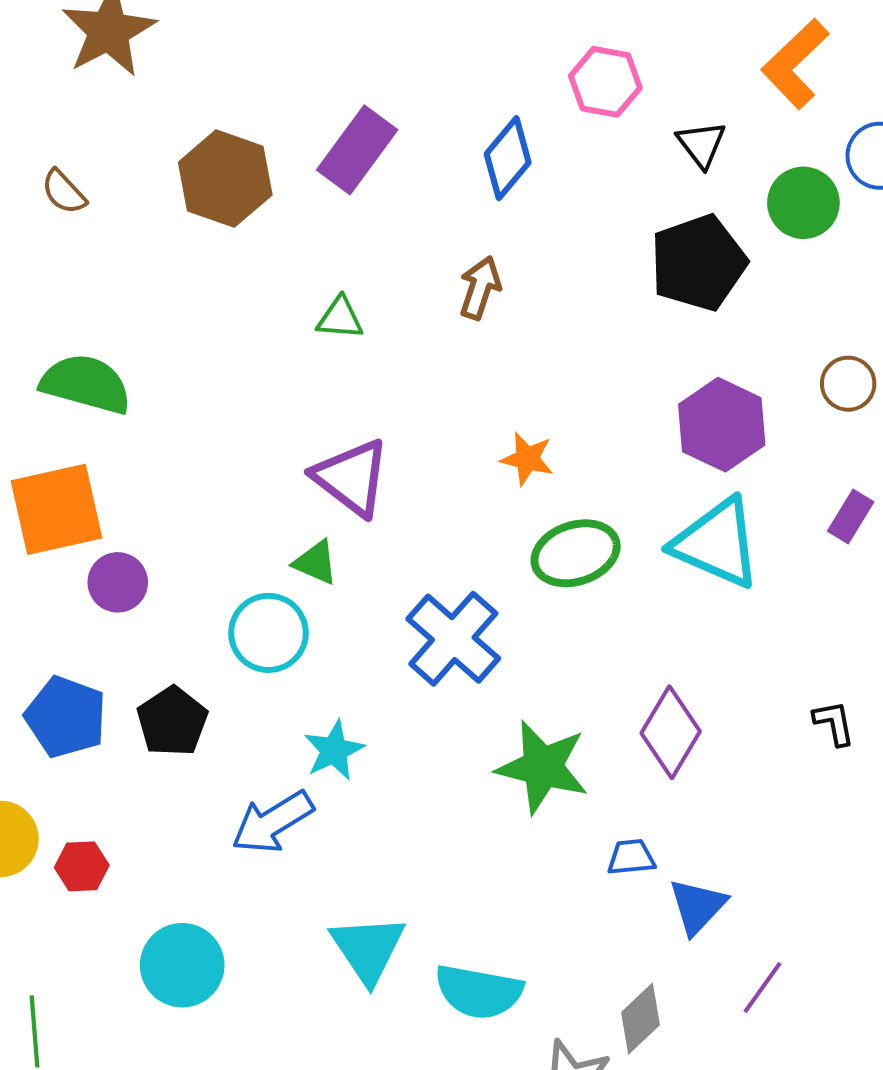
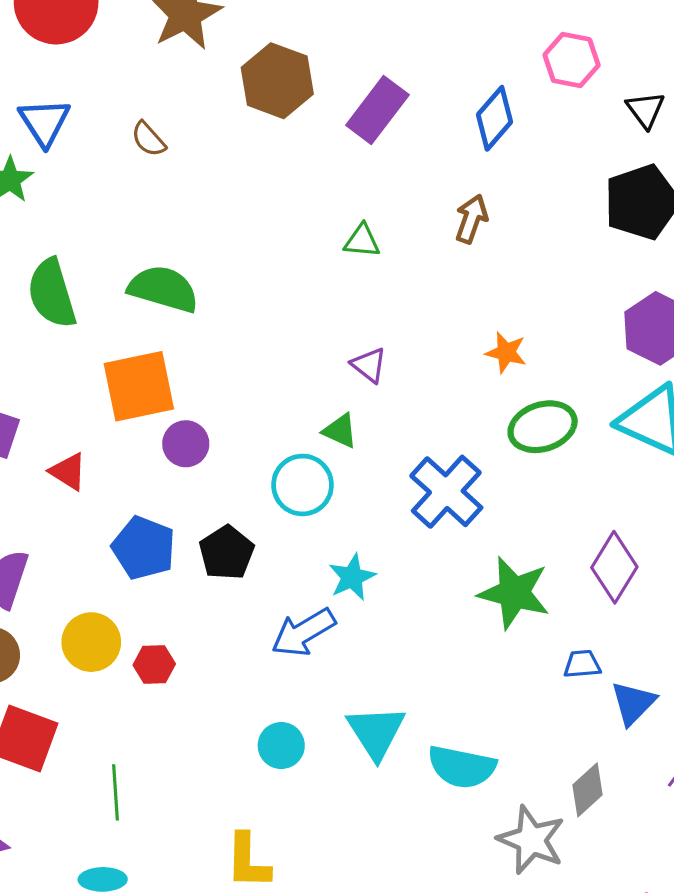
brown hexagon: (225, 179) -> (277, 81), moved
purple triangle: (351, 478) -> (369, 365), size x0.6
cyan circle: (182, 965) -> (281, 746), moved, size x0.7

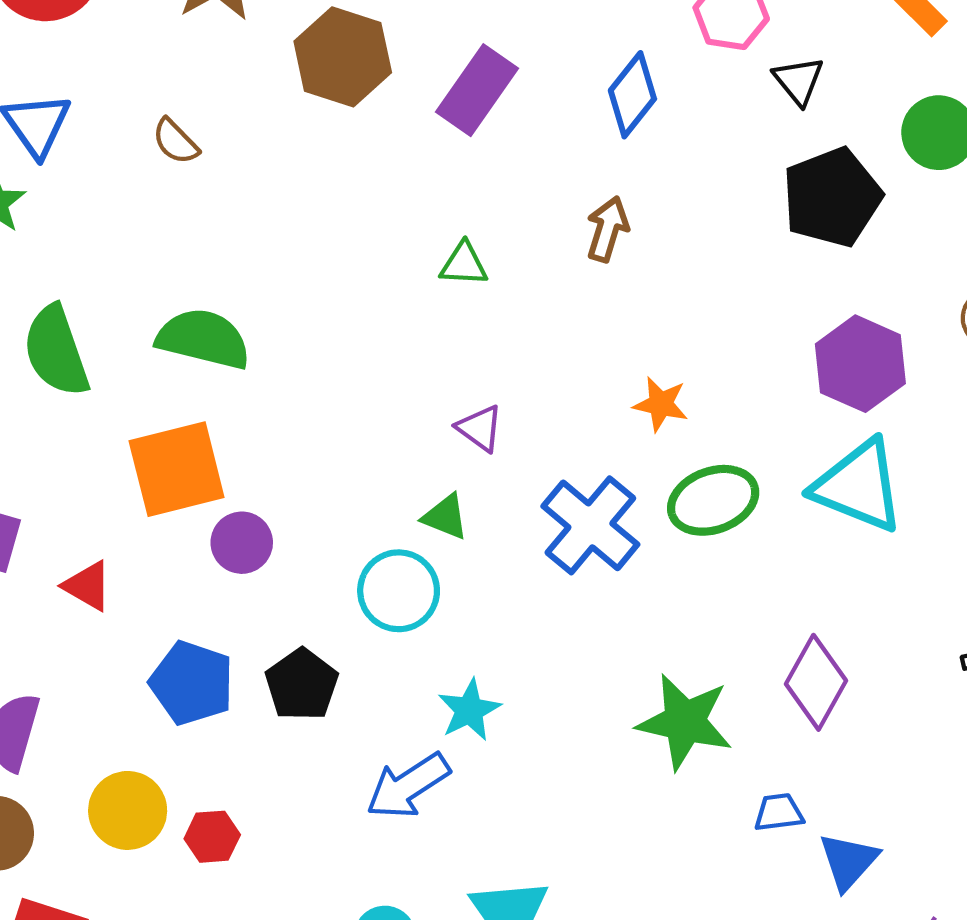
black triangle: (645, 110) -> (799, 81), moved
blue cross: (446, 492) -> (590, 525), moved

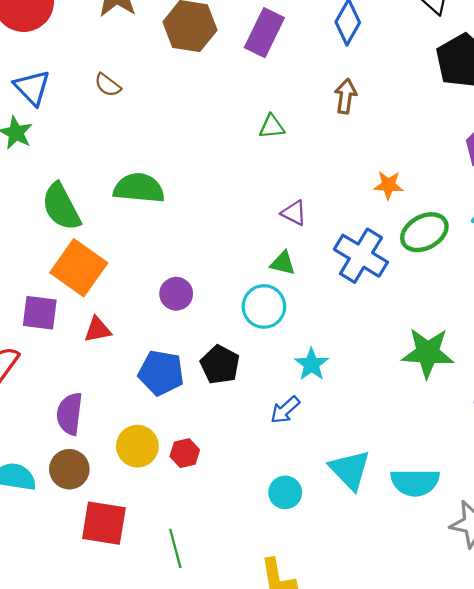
orange square: (177, 469) -> (79, 268), moved, turned -32
red triangle: (88, 586) -> (97, 330), turned -32
blue arrow: (408, 786) -> (285, 410), size x0.7

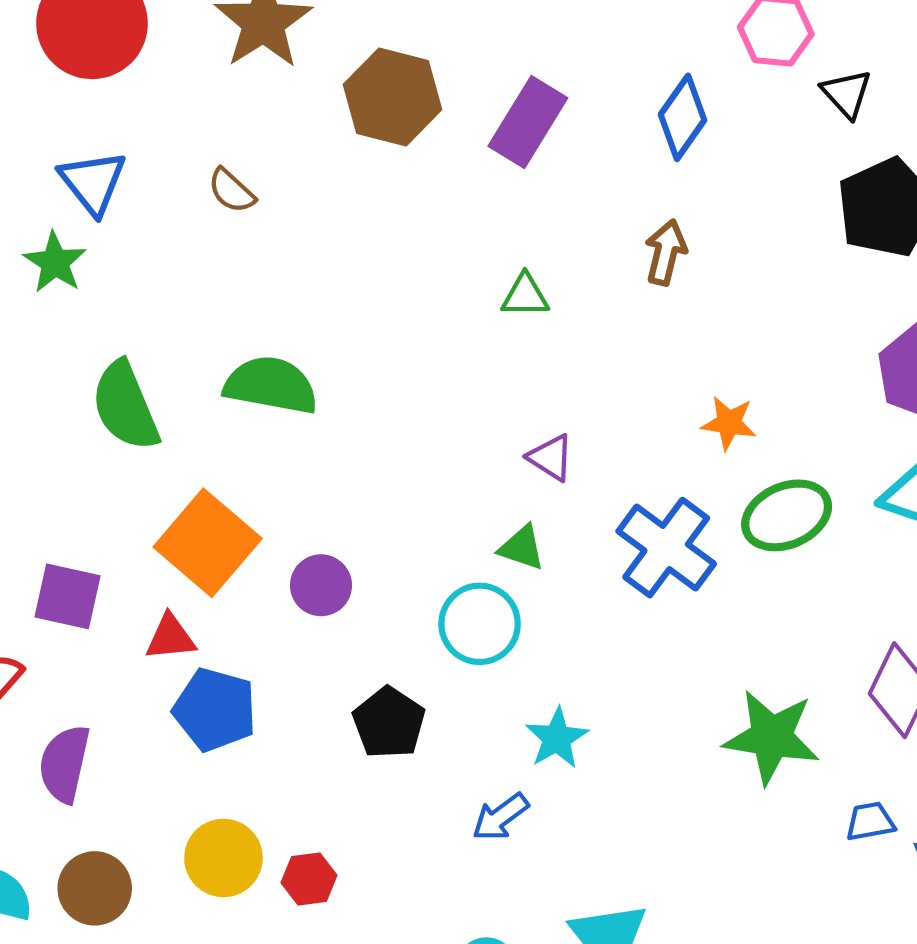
orange square: (79, 268) -> (208, 543), moved
blue pentagon: (161, 373) -> (215, 710), moved
purple semicircle: (70, 414) -> (64, 764), moved

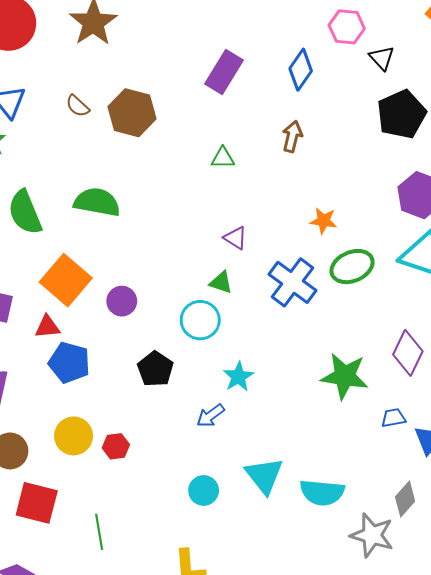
brown hexagon: (393, 97) -> (132, 113), moved

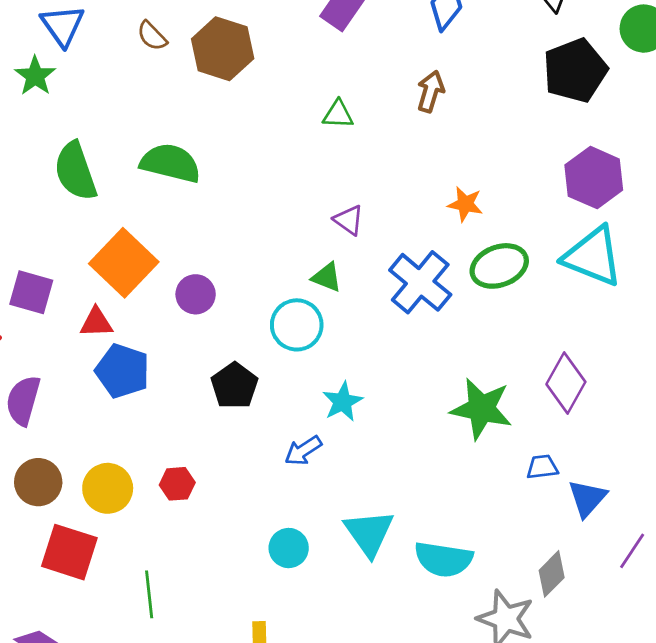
yellow circle: (74, 436) -> (108, 488), moved

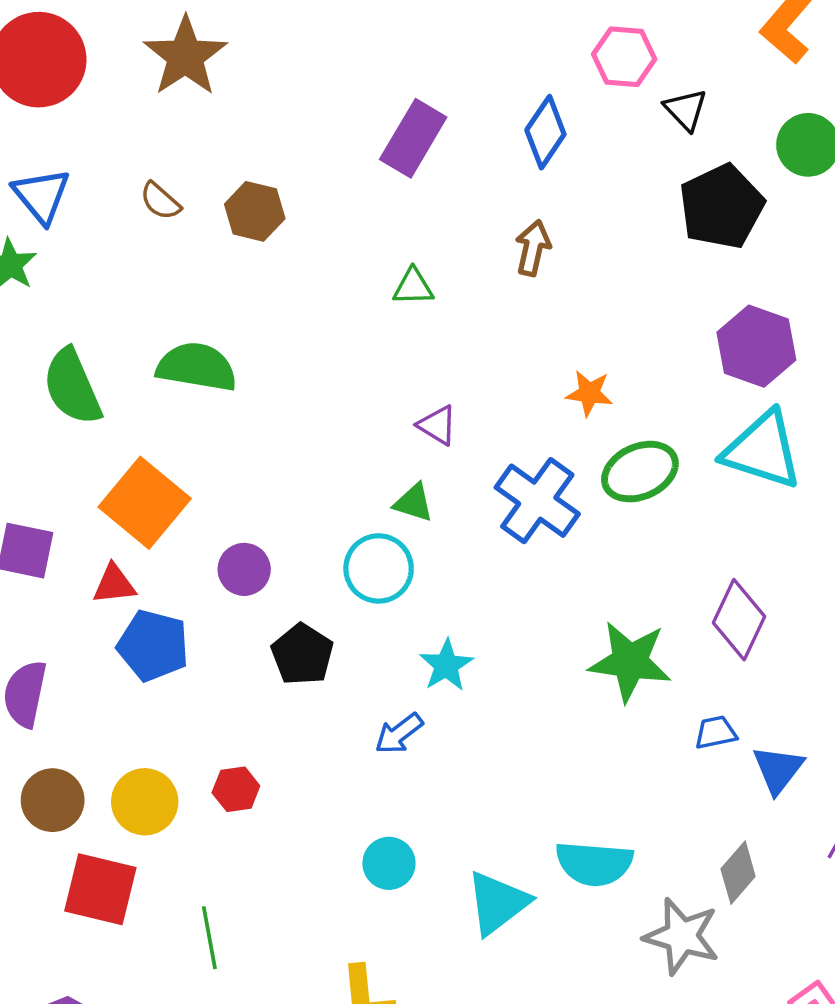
brown hexagon: (223, 49) -> (255, 211), size x0.7
purple circle: (196, 294) -> (244, 569), moved
cyan triangle: (369, 533) -> (497, 903), moved, turned 32

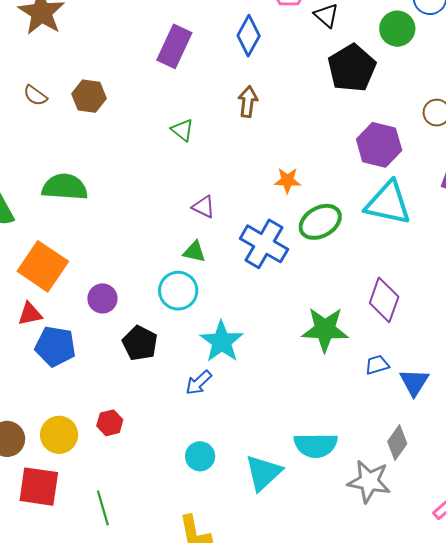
green triangle: (413, 287) -> (182, 130), turned 45
cyan star: (446, 665) -> (222, 342), size x1.4

